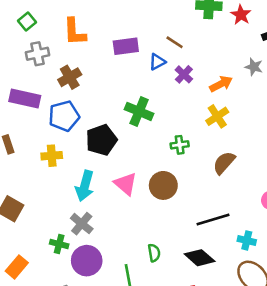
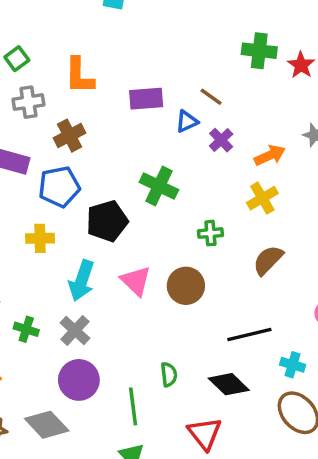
green cross: (59, 244) -> (26, 329), moved

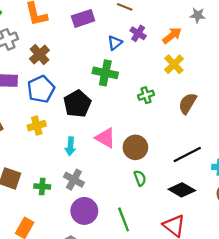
blue triangle: (187, 121) -> (115, 43), moved
cyan arrow: (82, 281) -> (70, 146), size x0.7
brown circle: (186, 286) -> (135, 147), moved
green semicircle: (169, 374) -> (140, 178), moved

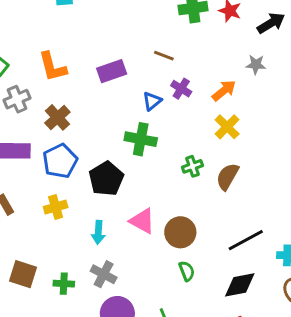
brown semicircle: (188, 103) -> (227, 177), moved
black diamond: (182, 190) -> (240, 285), turned -40

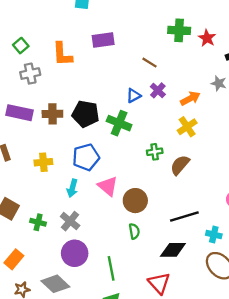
purple rectangle: (112, 71) -> (103, 40), moved
brown cross: (57, 117) -> (52, 114), moved, turned 30
blue pentagon: (60, 161) -> (86, 157), moved
black pentagon: (106, 179) -> (86, 114), moved, turned 30

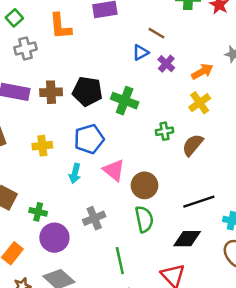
blue triangle: (134, 96) -> (141, 52), moved
gray cross: (70, 221) -> (94, 218), moved, turned 30
green semicircle: (134, 231) -> (144, 219), size x1.5
purple circle: (75, 253) -> (54, 238), moved

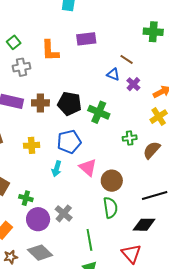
blue triangle: (141, 52) -> (113, 74), turned 48
gray cross: (94, 218) -> (64, 213), moved, turned -30

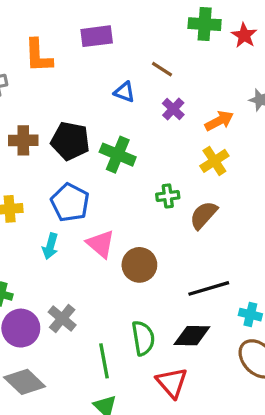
blue triangle: (113, 74) -> (124, 92), moved
blue pentagon: (69, 142) -> (70, 203), turned -30
green semicircle: (110, 208) -> (143, 338), moved

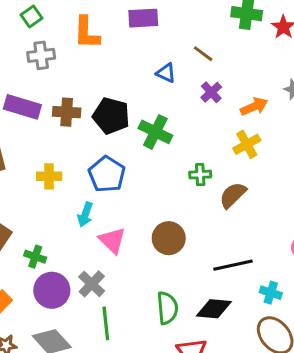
pink triangle: (101, 244) -> (112, 240), moved
green line: (104, 361) -> (106, 323), moved

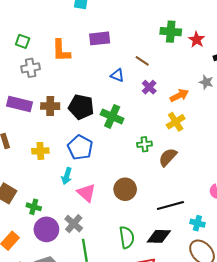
green square: (32, 17) -> (23, 41), turned -32

